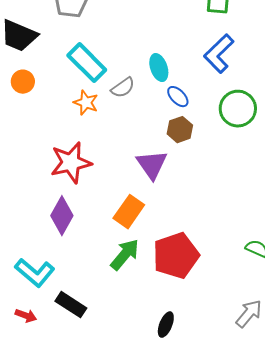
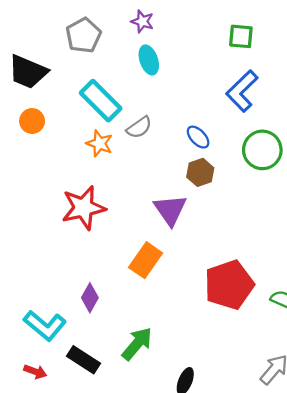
cyan ellipse: (159, 68) -> (149, 60), moved
purple diamond: (62, 216) -> (90, 298), moved, size x0.7
green arrow: (125, 255) -> (137, 344), moved
red pentagon: (176, 256) -> (229, 285), moved

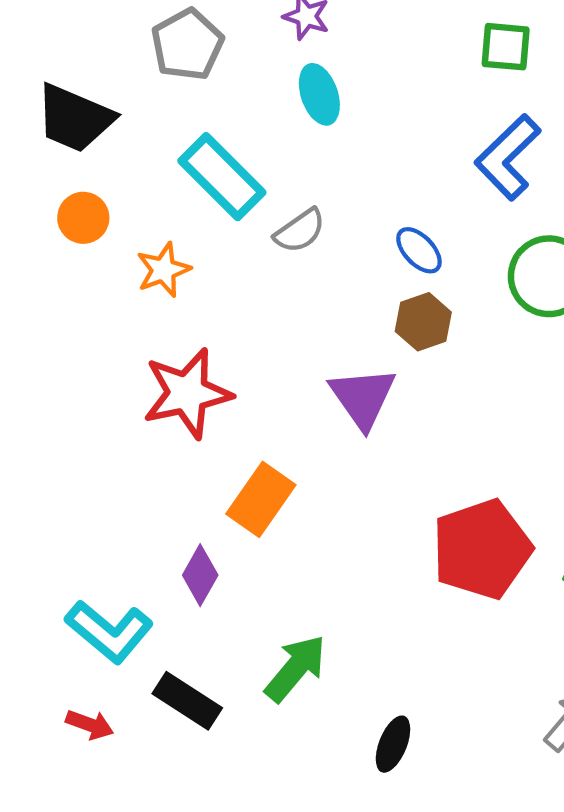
orange star: (100, 143) -> (163, 270), moved, turned 30
orange rectangle: (146, 260) -> (261, 499), moved

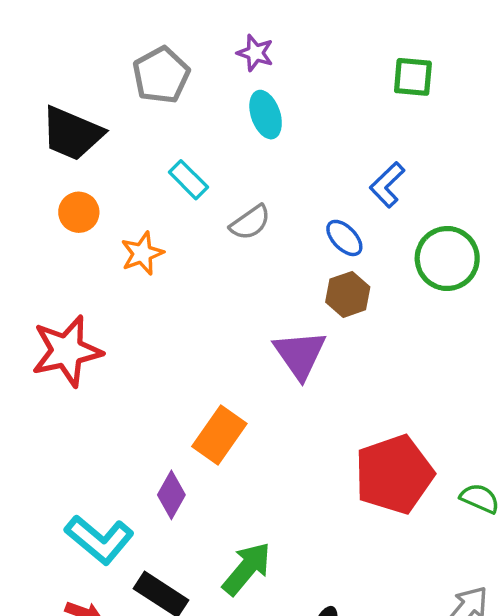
blue L-shape: (508, 157) -> (387, 185), moved, size x0.7
cyan rectangle: (222, 177) -> (188, 180), size x0.6
red star: (187, 393) -> (67, 351), moved

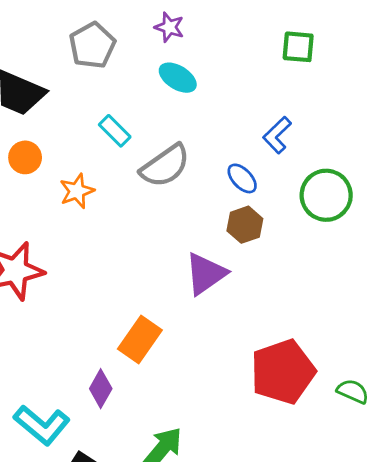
cyan ellipse: (266, 115) -> (178, 78), turned -39
gray semicircle: (250, 223) -> (165, 166), size x1.5
purple triangle: (300, 354) -> (206, 274), turned 30

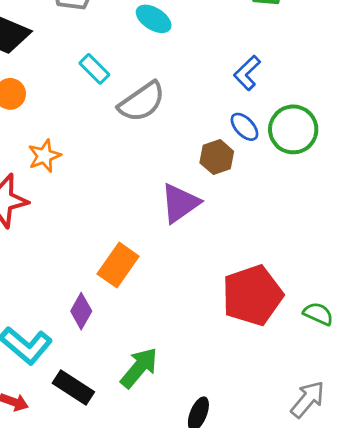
blue ellipse: (242, 178) -> (244, 127), moved
orange star: (77, 191) -> (44, 156), moved

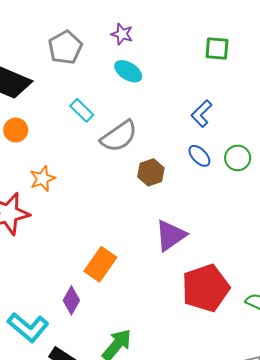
green circle: (293, 129) -> (238, 158), size x0.7
brown hexagon: (217, 157) -> (151, 172), moved
purple triangle: (180, 203) -> (171, 235), moved

